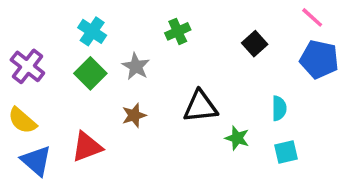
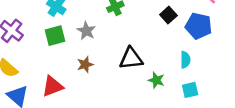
blue pentagon: (319, 59) -> (199, 26), moved
green square: (90, 73) -> (55, 36), turned 30

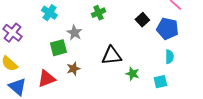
green square: (55, 36) -> (58, 48), moved
cyan semicircle: (185, 60) -> (169, 57), moved
brown star: (85, 65) -> (73, 69), moved

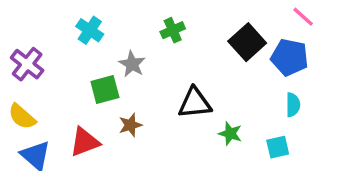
black square: (142, 20) -> (247, 42), size x1.5

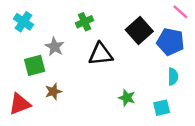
black triangle: (195, 103) -> (101, 54), moved

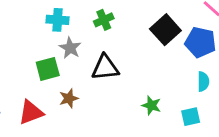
cyan cross: (23, 22) -> (58, 20), moved, turned -30
black triangle: (101, 54) -> (105, 68), moved

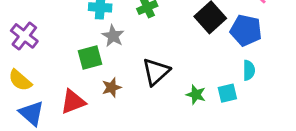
black triangle: (105, 68) -> (156, 72), moved, turned -36
cyan square: (191, 117) -> (227, 93), moved

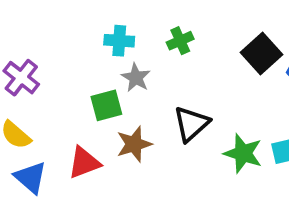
brown star: (112, 87) -> (134, 144), size x1.4
green star: (196, 95) -> (243, 153), size x1.5

